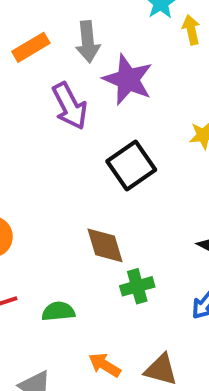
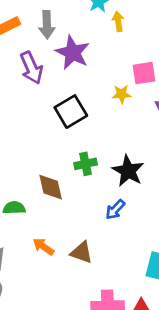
brown diamond: (105, 245) -> (51, 187), moved
green cross: (137, 286) -> (86, 164), moved

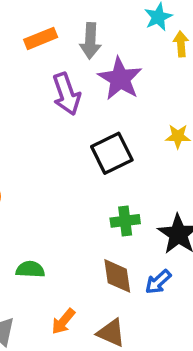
brown diamond: (51, 187) -> (117, 276), moved
orange arrow: (43, 247) -> (63, 321), turned -90

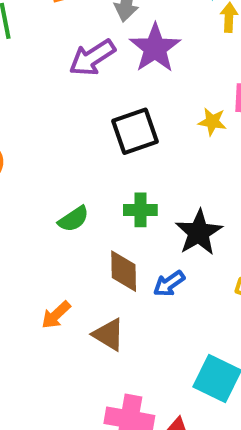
purple arrow: (66, 94) -> (92, 58), turned 69
green semicircle: (30, 269) -> (74, 219), moved, turned 136

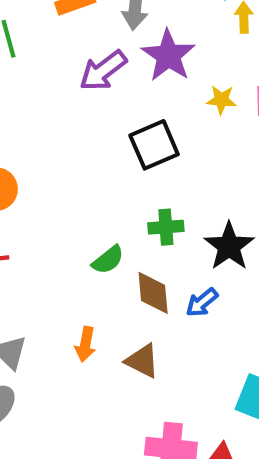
yellow star: (212, 122) -> (221, 100), moved
green semicircle: (74, 219) -> (108, 260), moved
orange arrow: (56, 315) -> (85, 344), turned -32

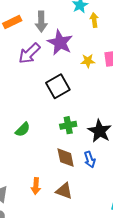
green semicircle: (108, 260) -> (23, 130), moved
blue arrow: (202, 302) -> (90, 160), turned -63

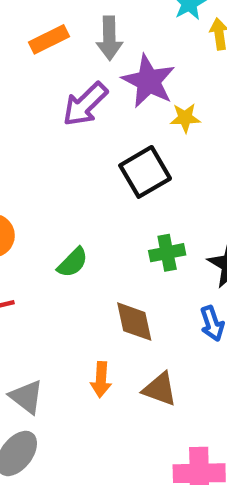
yellow star: (88, 61) -> (185, 118), moved
brown diamond: (66, 158) -> (134, 322), moved

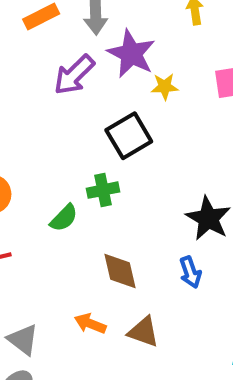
green cross: (167, 253) -> (103, 190), moved
orange arrow: (101, 380) -> (90, 324), turned 108

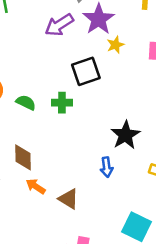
yellow star: (165, 87) -> (115, 45), turned -30
green semicircle: (64, 218) -> (26, 103), moved, turned -120
brown diamond: (120, 271) -> (23, 157), moved

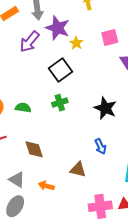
green cross: (62, 103) -> (60, 103), moved
blue arrow: (107, 167) -> (101, 146), moved
orange arrow: (36, 186) -> (46, 186), moved

